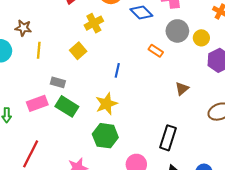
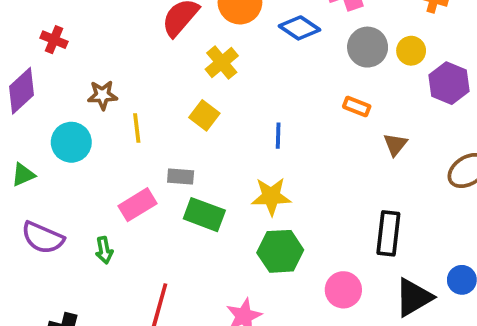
orange rectangle: (156, 51) -> (357, 107), moved
pink rectangle: (37, 103) -> (137, 205), moved
yellow star: (106, 104) -> (271, 196), turned 30

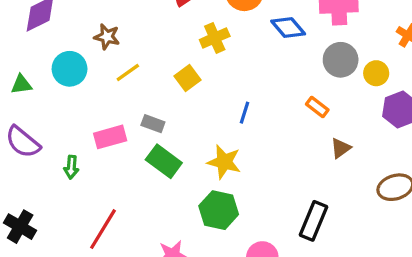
yellow line: (137, 128) -> (128, 72), turned 45

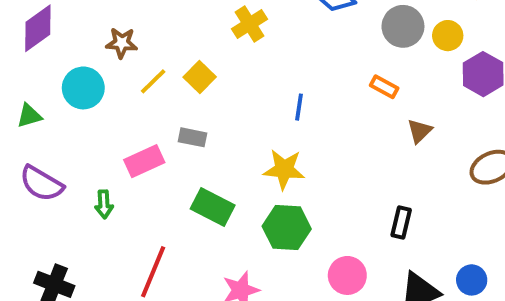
yellow square: (187, 78) -> (200, 77), moved
green rectangle: (164, 161) -> (213, 207), moved
black rectangle: (314, 221) -> (401, 222), size x0.7

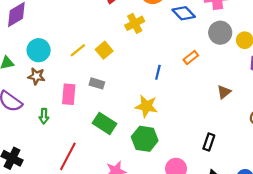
brown star: (122, 43) -> (36, 76), moved
orange rectangle: (384, 87) -> (191, 58), moved, turned -72
pink rectangle: (144, 161) -> (69, 94), turned -66

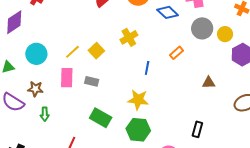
yellow cross: (135, 23) -> (129, 37), moved
brown star: (36, 76) -> (35, 89), moved
brown triangle: (224, 92) -> (209, 83), turned 40
pink rectangle: (69, 94) -> (67, 78), moved

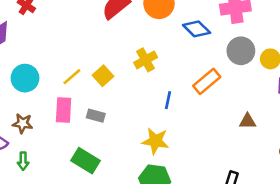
orange rectangle: (176, 53) -> (207, 81), size x1.5
green arrow: (45, 114) -> (23, 161), moved
green rectangle: (101, 118) -> (85, 161), moved

